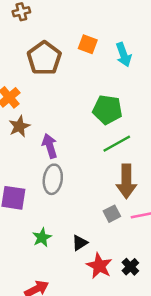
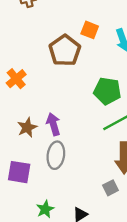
brown pentagon: (44, 58) -> (65, 50), moved
brown star: (19, 126) -> (27, 127), moved

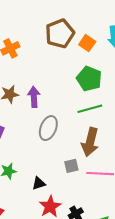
orange square: (90, 30) -> (87, 43), moved
gray ellipse: (56, 155) -> (48, 128), moved

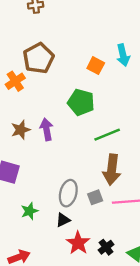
brown pentagon: (60, 33) -> (38, 58), moved
green pentagon: (89, 79) -> (81, 102), moved
gray ellipse: (48, 128) -> (68, 193), moved

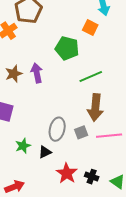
orange square: (96, 66) -> (90, 27), moved
black triangle: (63, 220) -> (45, 152), moved
black cross: (106, 247) -> (92, 177), turned -32

